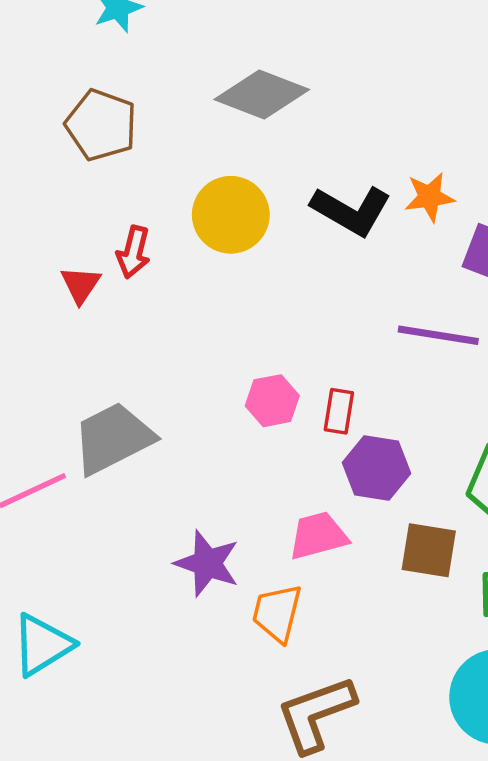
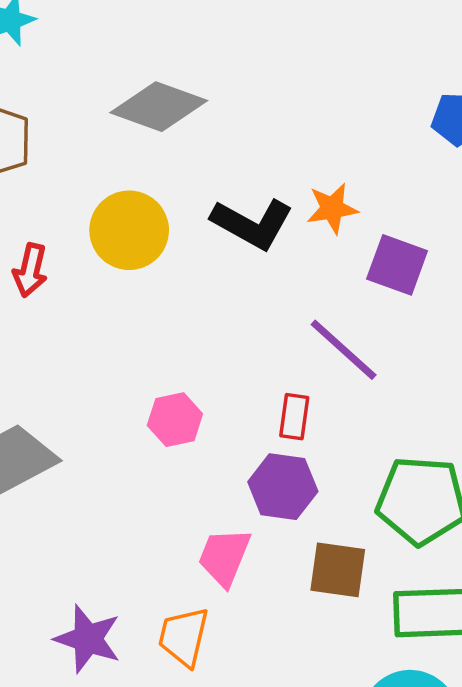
purple line: (438, 335) -> (344, 350), turned 34
red rectangle: (339, 411) -> (294, 417), moved
pink trapezoid: (318, 536) -> (224, 557), turned -52
purple star: (207, 563) -> (88, 639), moved

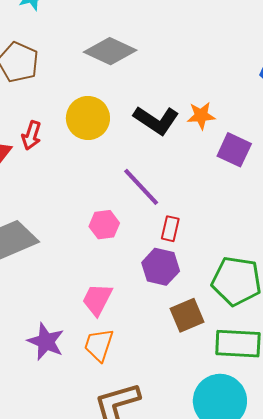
purple line: (344, 350) -> (141, 187), moved
pink trapezoid: (224, 557) -> (97, 299), moved
brown square: (338, 570) -> (187, 315), turned -36

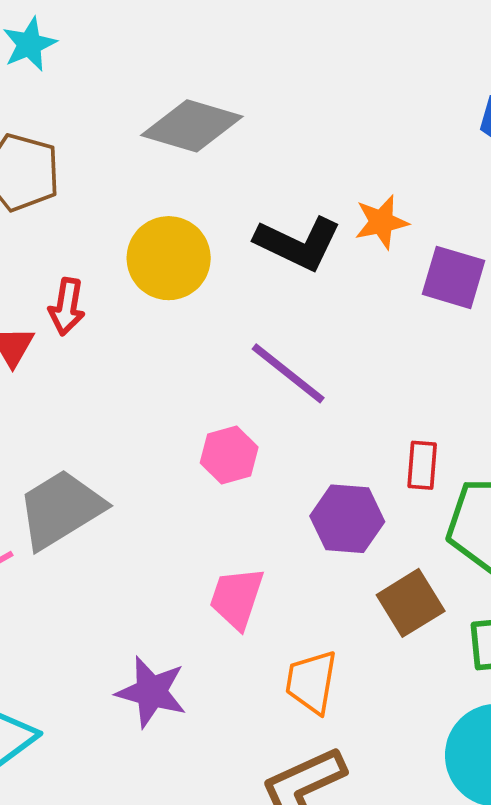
red rectangle: (170, 229) -> (422, 465), moved
orange trapezoid: (99, 345) -> (311, 682), moved

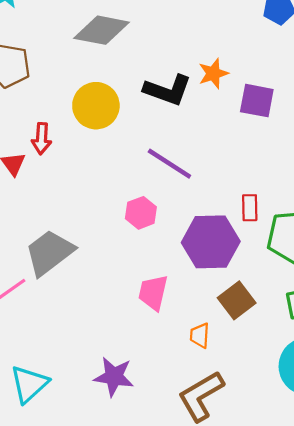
purple hexagon: (347, 519) -> (211, 242), size x1.4
brown square: (411, 603) -> (237, 300), moved
orange trapezoid: (311, 682) -> (200, 335), size x0.7
purple star: (151, 692) -> (114, 377), moved

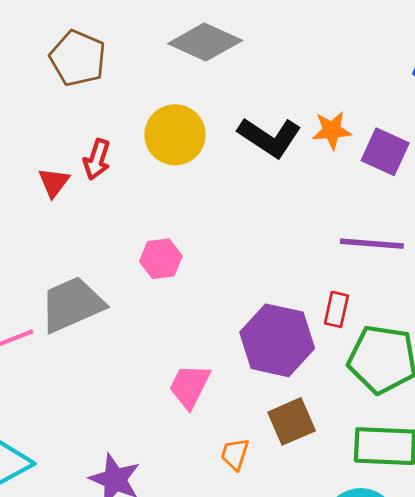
purple square: (257, 101) -> (385, 152), moved
purple line: (169, 164) -> (372, 244), moved, turned -42
pink hexagon: (141, 213) -> (161, 259), moved

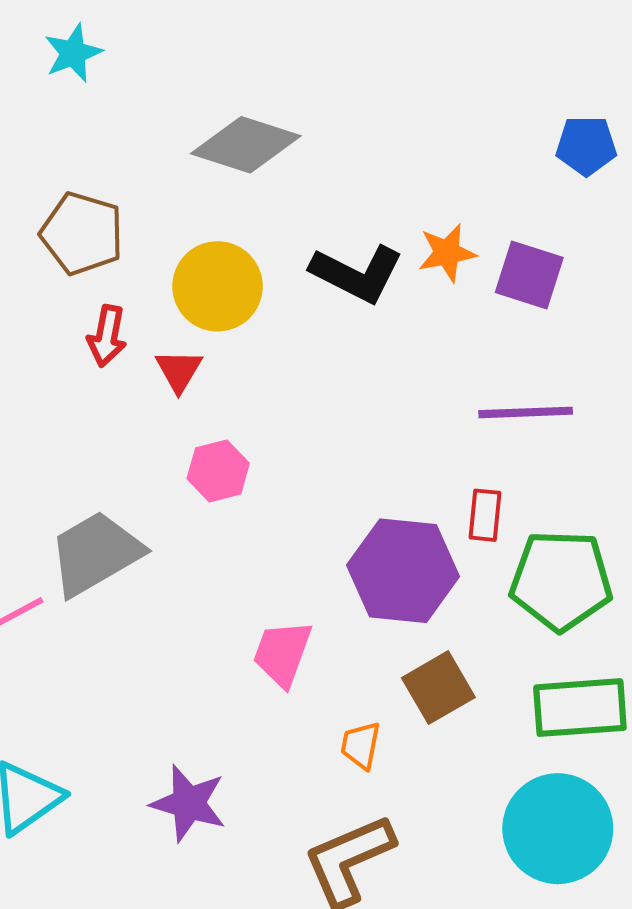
brown pentagon: (78, 58) -> (82, 234), moved
red triangle: (54, 182) -> (179, 371), moved

